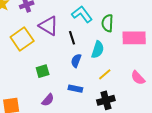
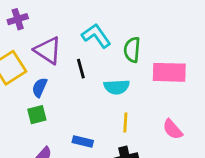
cyan semicircle: (98, 50) -> (117, 87), turned 66
blue semicircle: (76, 61) -> (40, 87), moved
yellow line: (105, 74) -> (125, 123), turned -48

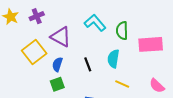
black line: (81, 69) -> (88, 64), moved
cyan semicircle: (117, 87) -> (113, 59), turned 108
yellow line: (125, 123) -> (122, 84), turned -64

